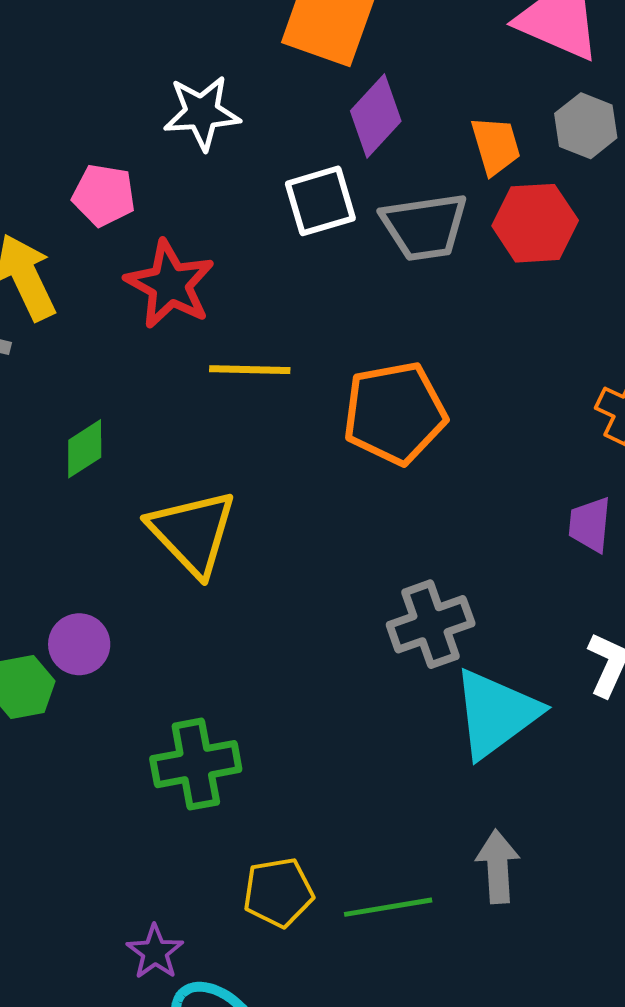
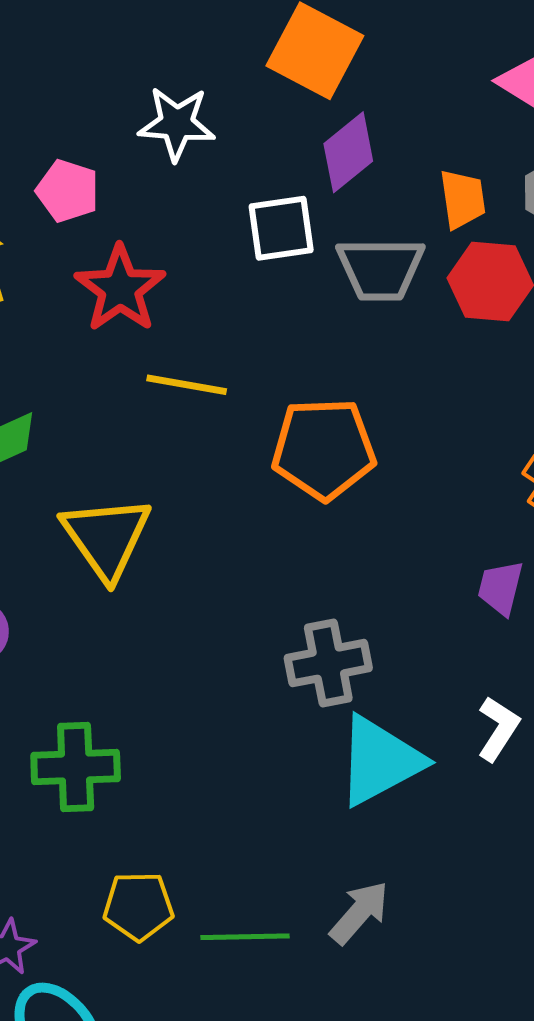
gray arrow: (498, 867) -> (359, 913), turned 36

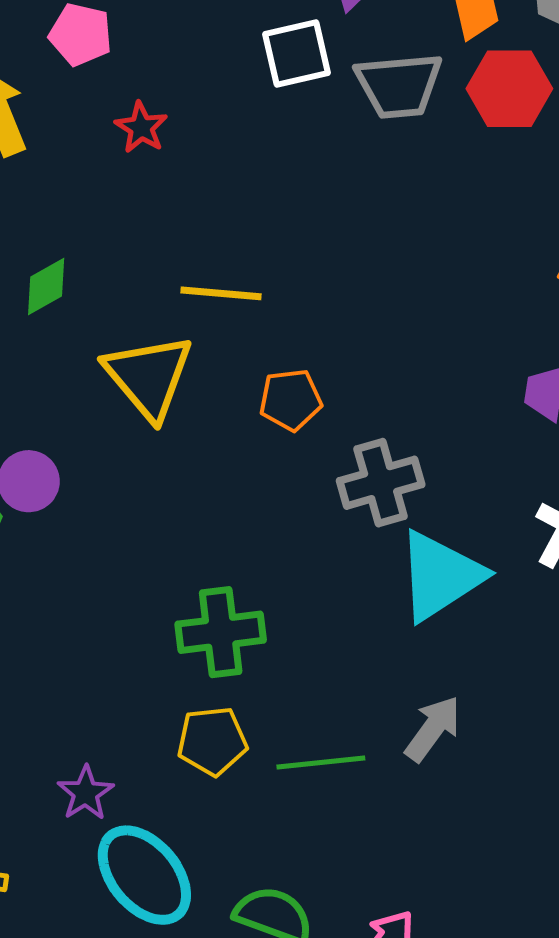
red star: (120, 289) -> (141, 128), size x0.6
yellow line: (187, 385) -> (221, 293), moved
orange pentagon: (324, 449) -> (291, 400), moved, size x0.6
green cross: (76, 767) -> (221, 632), moved

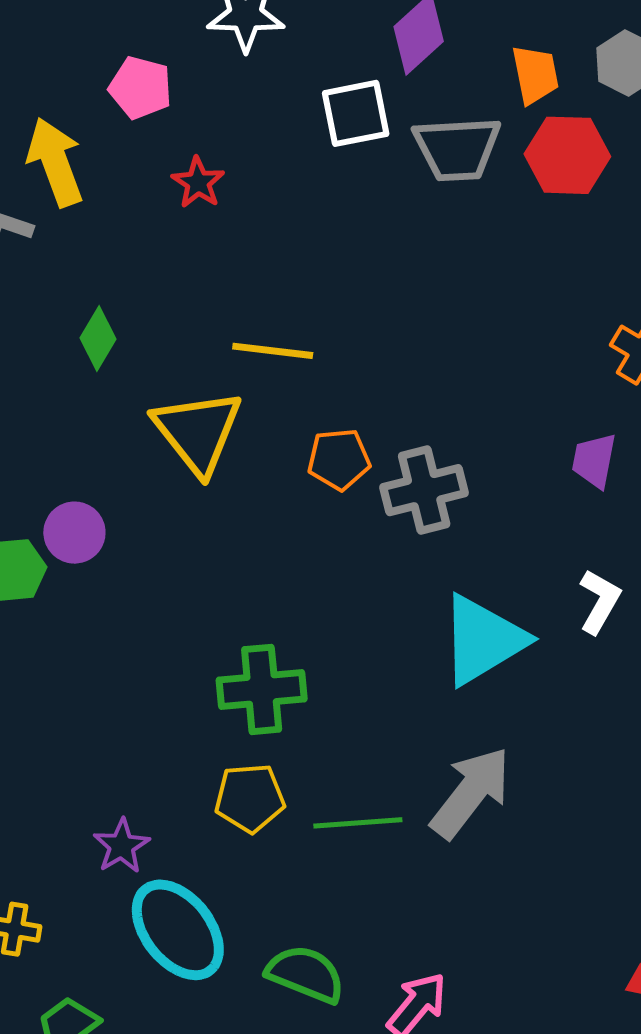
green diamond: (46, 287) -> (98, 338), turned -32
gray cross: (381, 483) -> (424, 490), moved
gray arrow: (433, 729) -> (471, 793), size x1.4

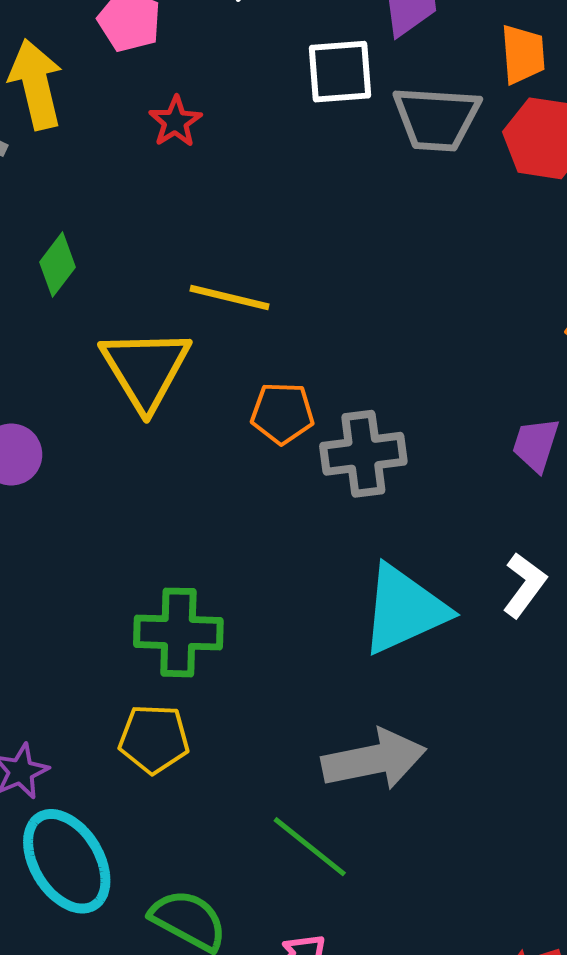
gray arrow: (471, 793) -> (374, 760), turned 34
green line: (358, 823) -> (310, 847), moved, turned 36

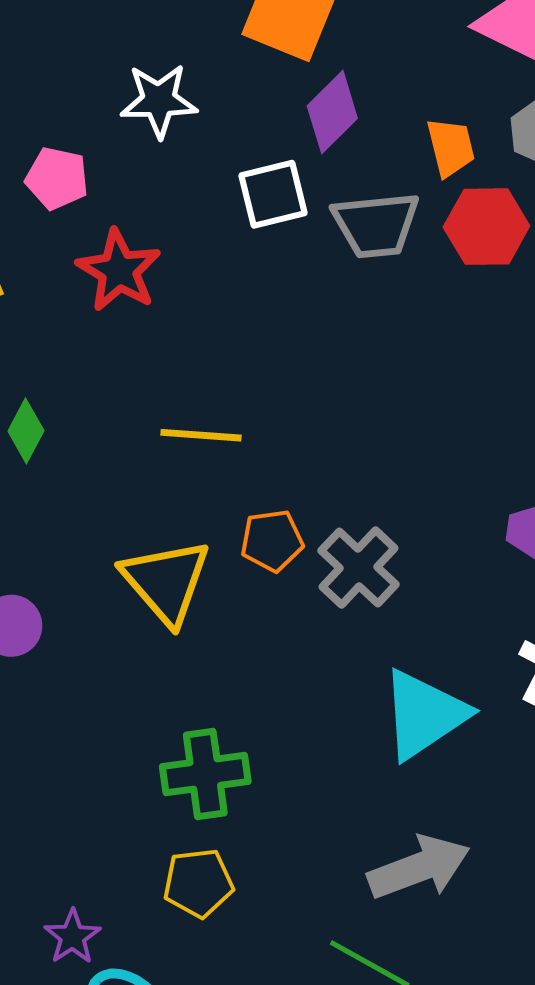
red star: (175, 122) -> (119, 270), size x1.6
yellow triangle: (145, 369) -> (166, 582), moved
gray cross: (363, 454) -> (359, 567), turned -30

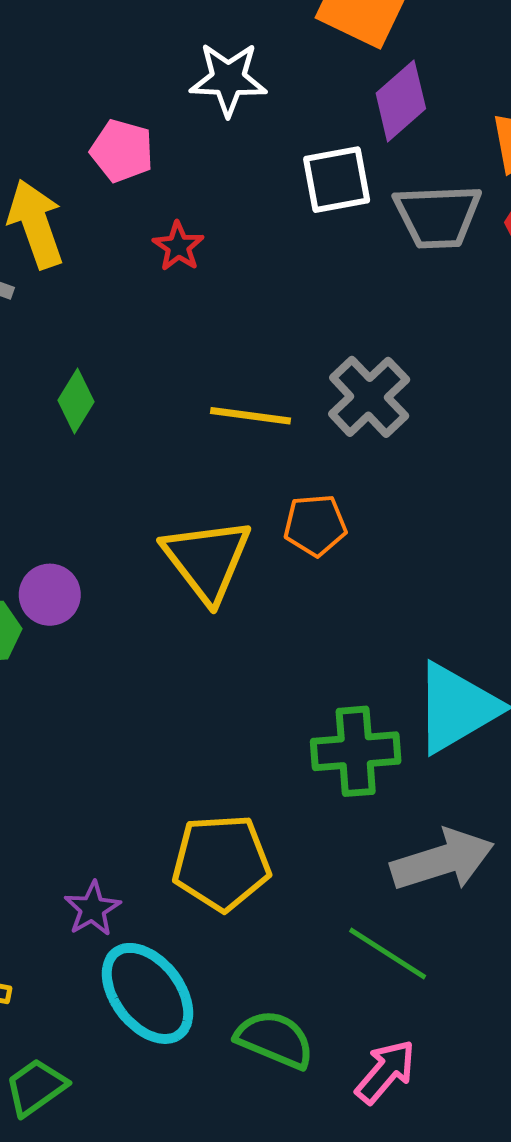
red star: (119, 270) -> (178, 246), size x0.6
gray cross: (359, 567) -> (369, 397), moved
green cross: (205, 774) -> (356, 751), moved
yellow pentagon: (198, 883) -> (221, 863), size x1.4

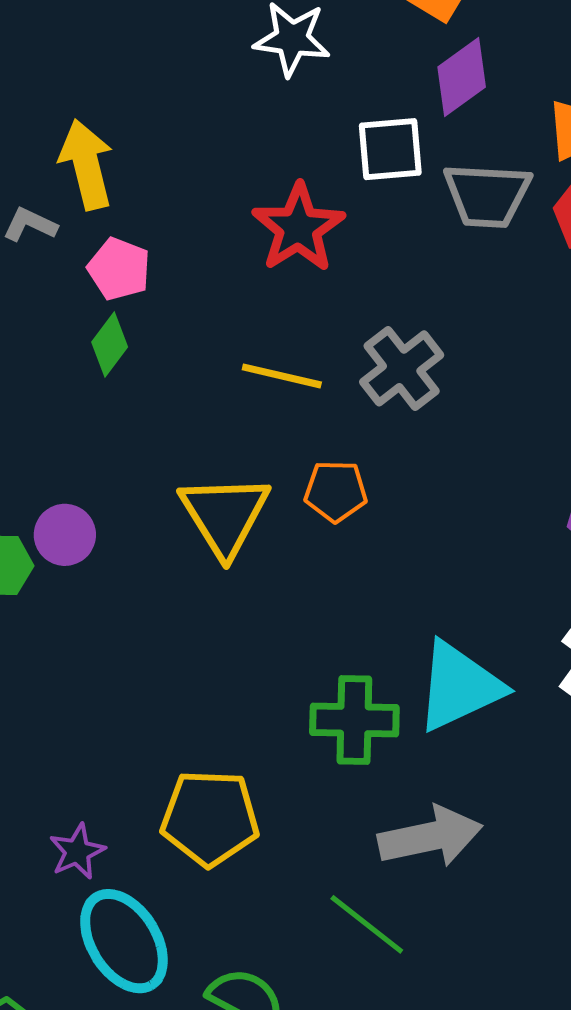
pink pentagon: (122, 151) -> (119, 269), moved
red star: (178, 246) -> (298, 228), moved, size x1.8

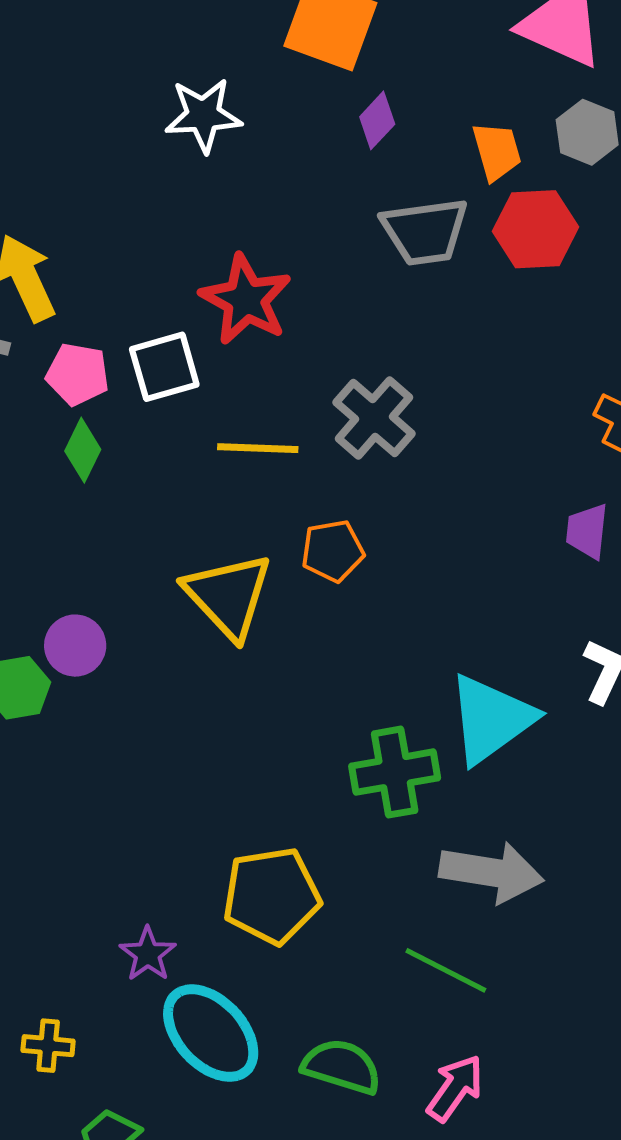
purple diamond: (462, 77) -> (377, 120), size x0.7
white square: (390, 149) -> (164, 367), moved
gray arrow: (430, 837) -> (491, 872), turned 32

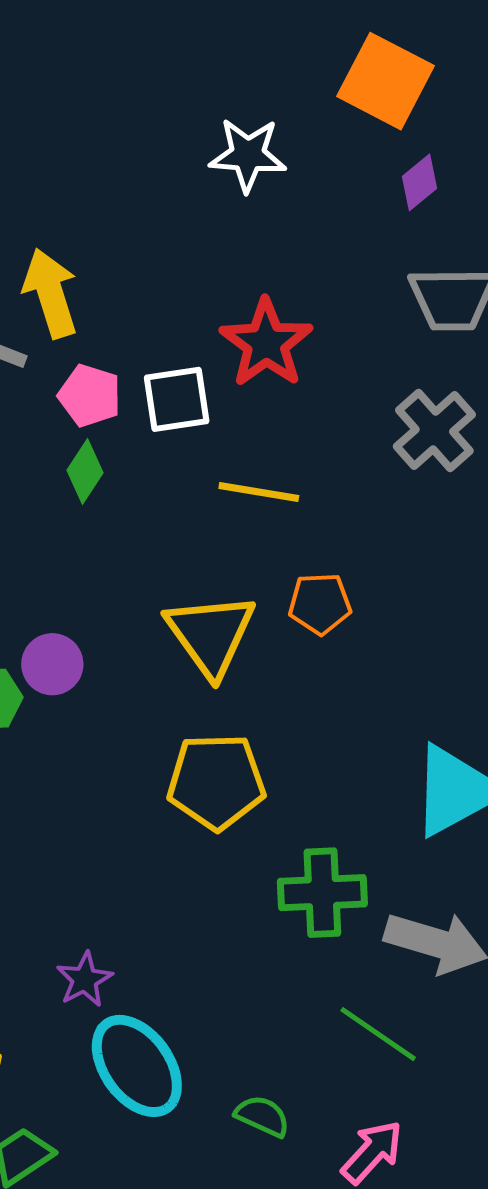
gray cross: (374, 418) -> (434, 431), moved
green cross: (395, 772) -> (322, 893), moved
yellow pentagon: (272, 896) -> (216, 782), moved
green semicircle: (342, 1067) -> (262, 1116), size x0.7

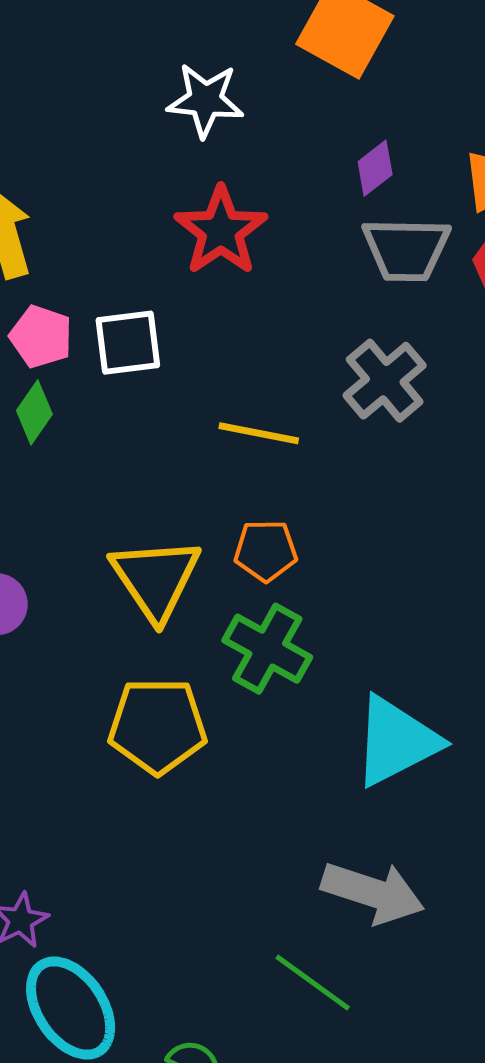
purple diamond: (420, 182) -> (375, 168), moved
red star: (266, 343) -> (221, 231), moved
yellow line: (259, 492) -> (259, 433), moved
green cross: (322, 893) -> (267, 649), moved, turned 30

